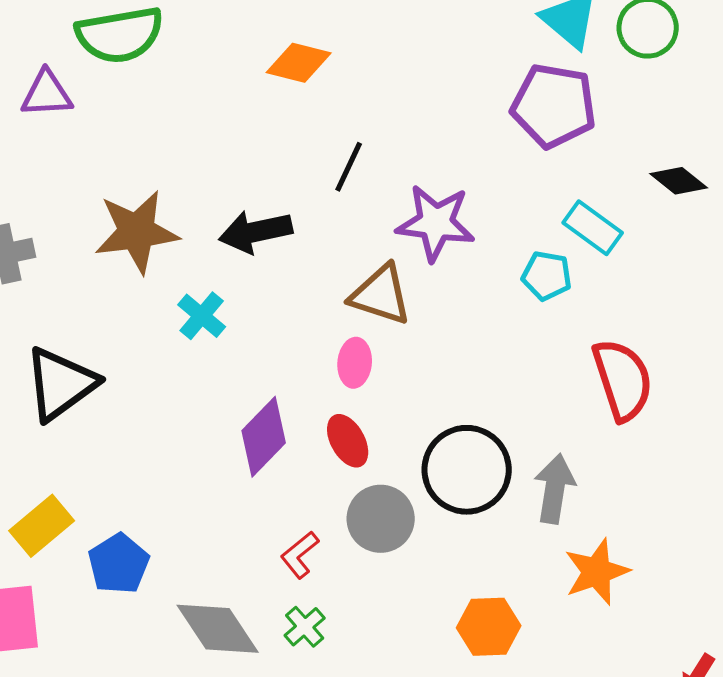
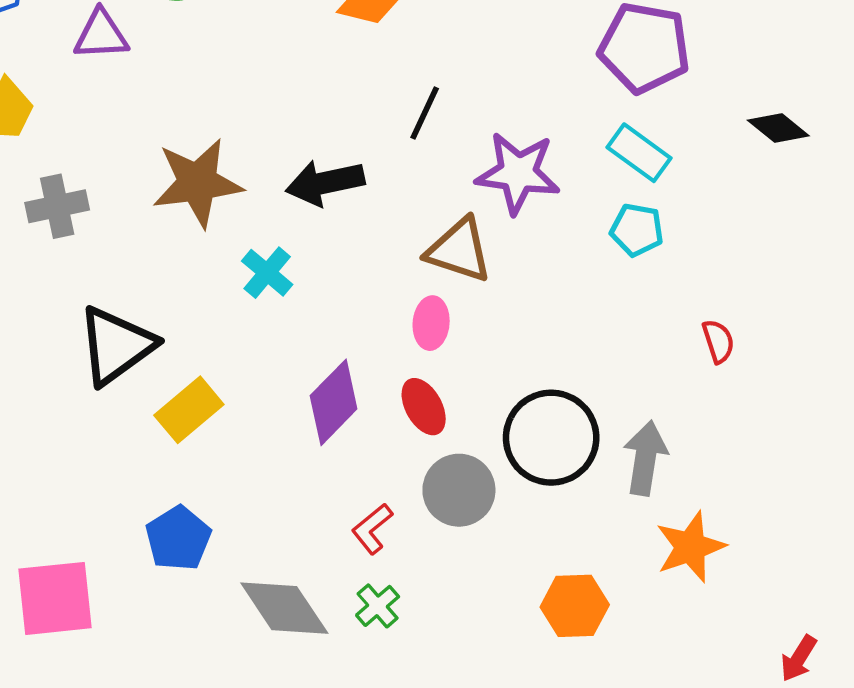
cyan rectangle: (593, 228) -> (639, 153), moved
red semicircle: (623, 380) -> (718, 341), size x0.5
yellow rectangle: (42, 526) -> (189, 410), moved

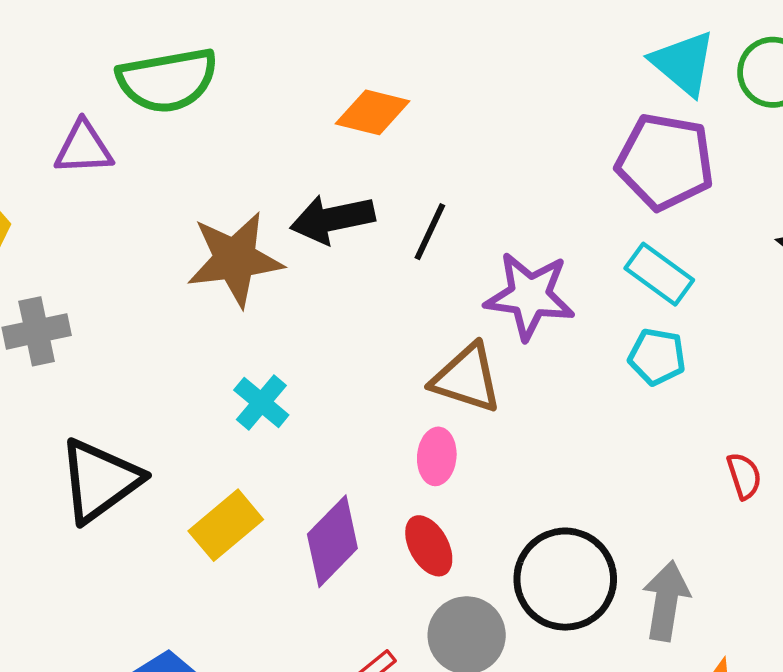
brown star: (198, 183) -> (235, 259), moved
black arrow: (325, 183) -> (332, 219), moved
yellow rectangle: (189, 410) -> (226, 525), moved

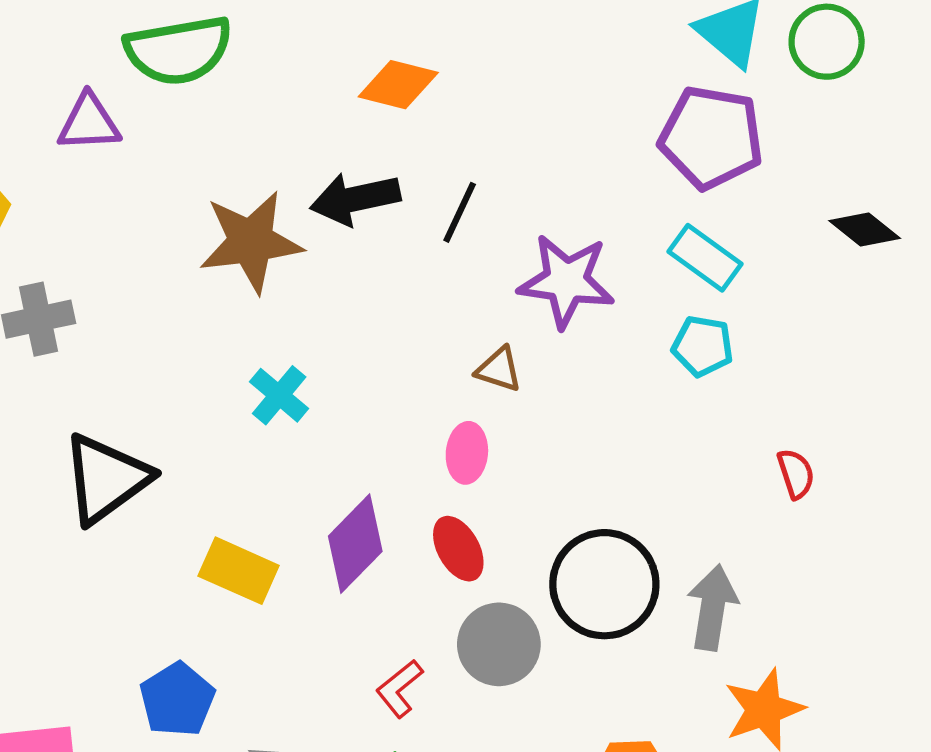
brown triangle: (467, 378) -> (499, 369), size x0.6
yellow rectangle: (226, 525) -> (239, 571), moved, turned 64

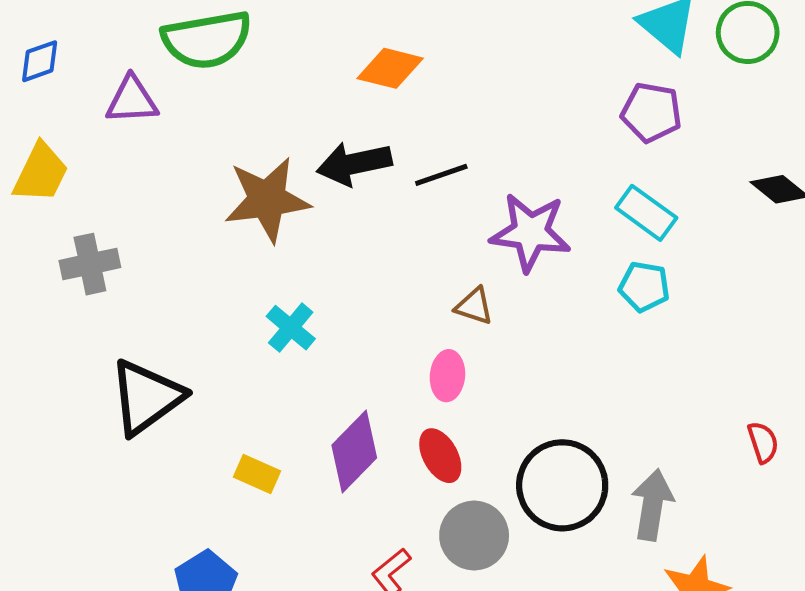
purple pentagon: (711, 137) -> (651, 112), size x0.7
black line: (460, 212) -> (441, 175), turned 46
red semicircle: (796, 474) -> (763, 442), moved
yellow rectangle: (239, 571) -> (257, 474), size x0.7

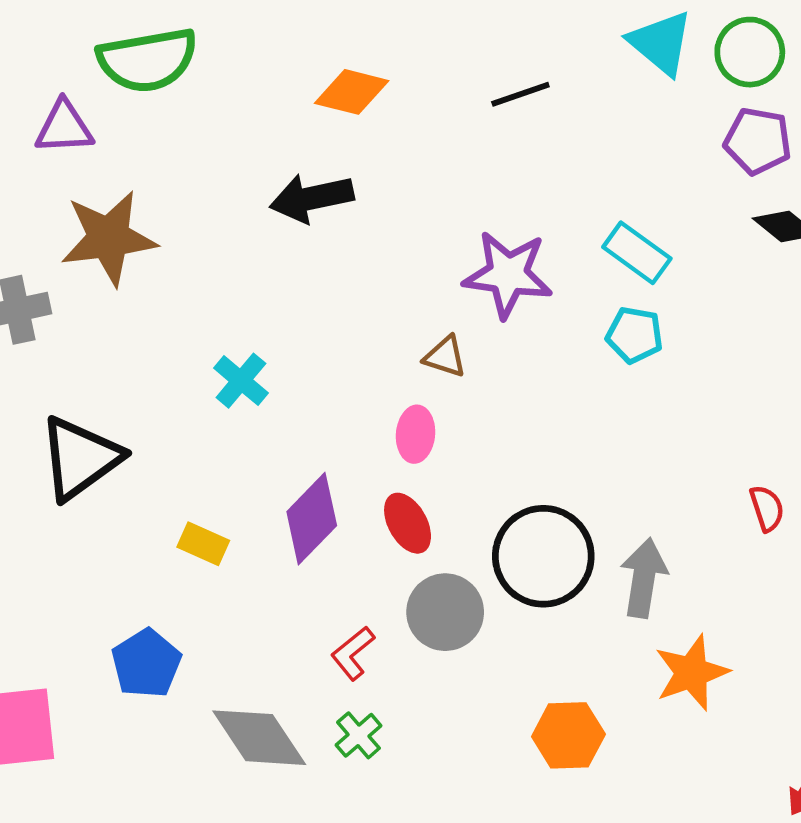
purple pentagon: (651, 112) -> (758, 141), moved
black line: (441, 175) -> (520, 94), moved
brown star: (267, 199) -> (109, 238), moved

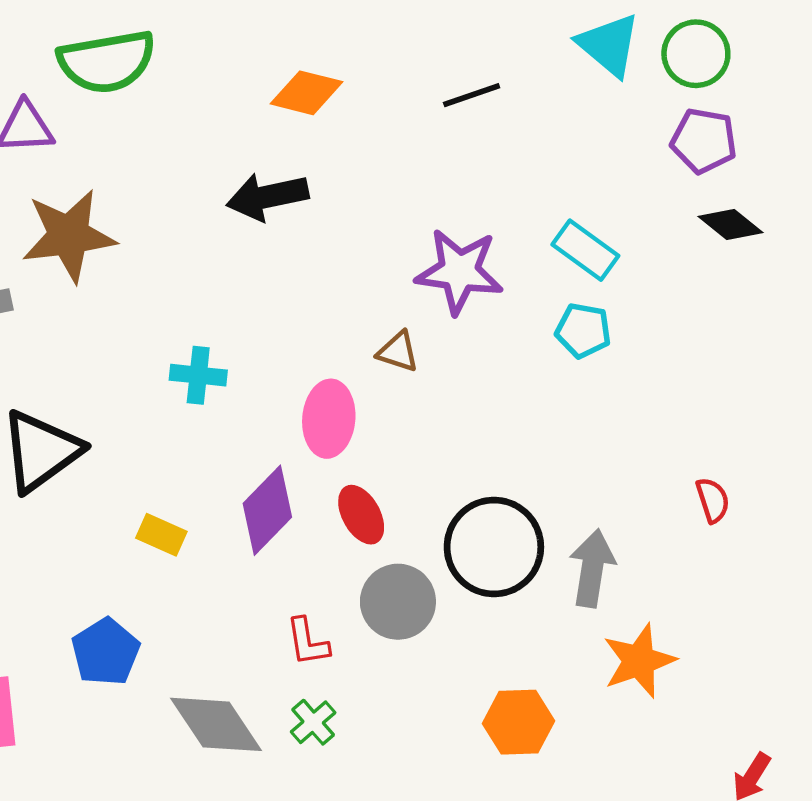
cyan cross: (241, 381) -> (198, 375), turned -34
pink ellipse: (416, 434) -> (329, 419), moved, size x1.4
red L-shape: (353, 653) -> (308, 642), turned -60

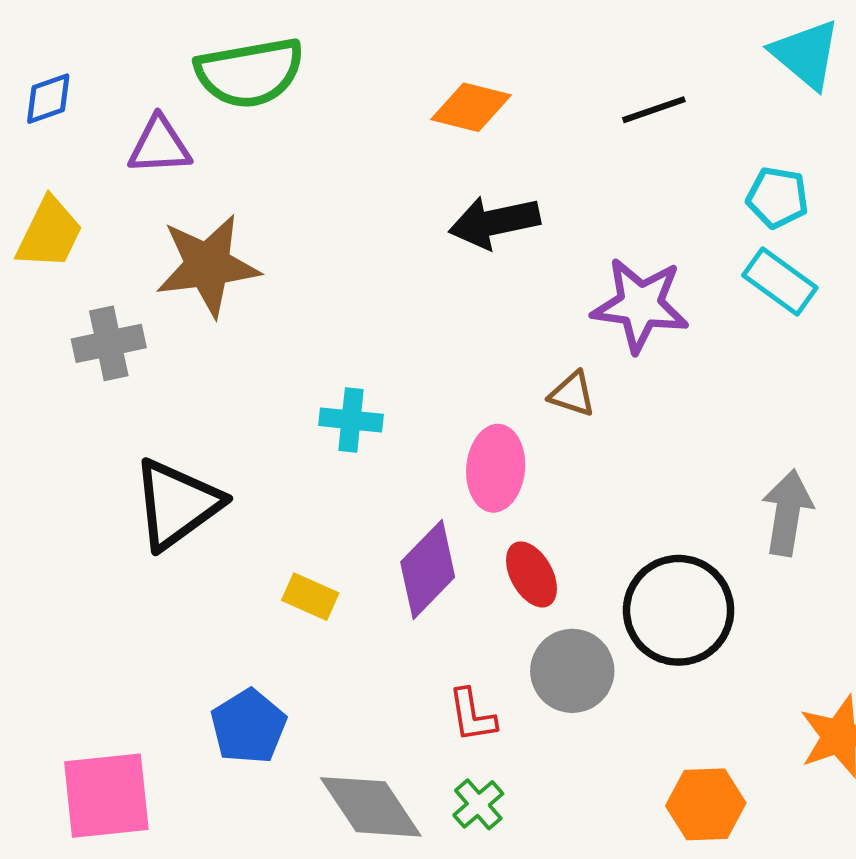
black arrow: (267, 197) -> (494, 222), moved
cyan pentagon: (583, 331) -> (777, 197), moved
gray arrow: (592, 568) -> (787, 513), moved

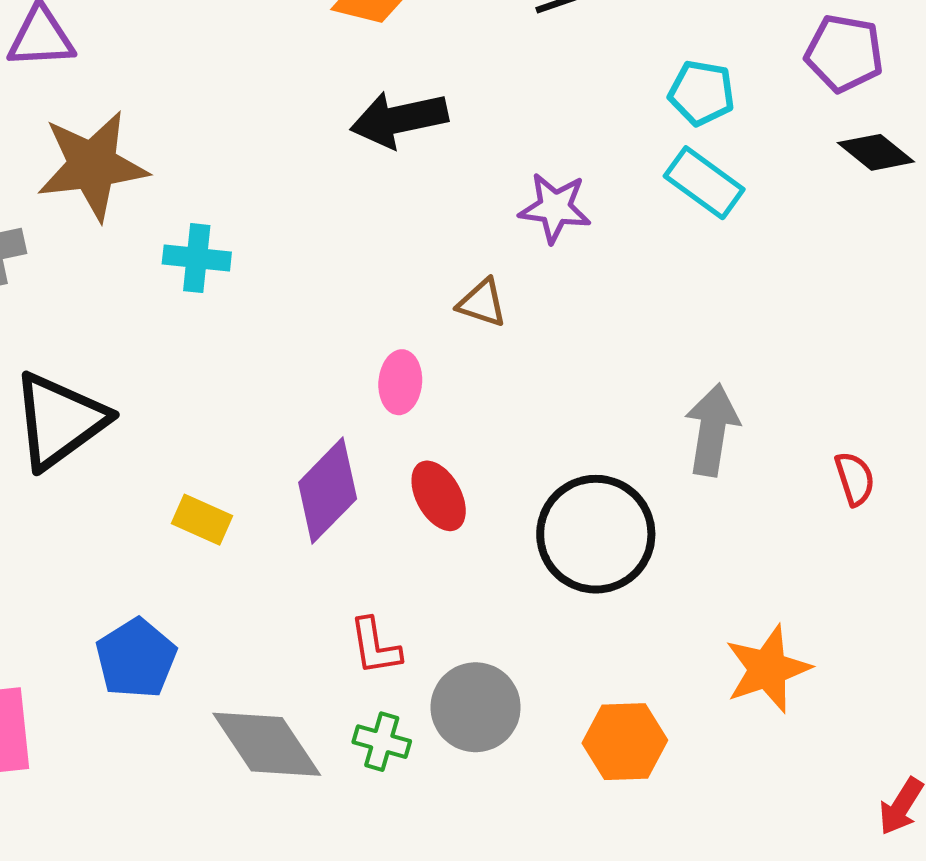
purple star: (640, 305) -> (555, 208), size x0.7
cyan cross: (351, 420) -> (197, 258), moved
pink ellipse: (496, 468) -> (400, 382), size x0.7
gray circle: (572, 671) -> (476, 707), moved
green cross: (478, 804) -> (382, 742), turned -33

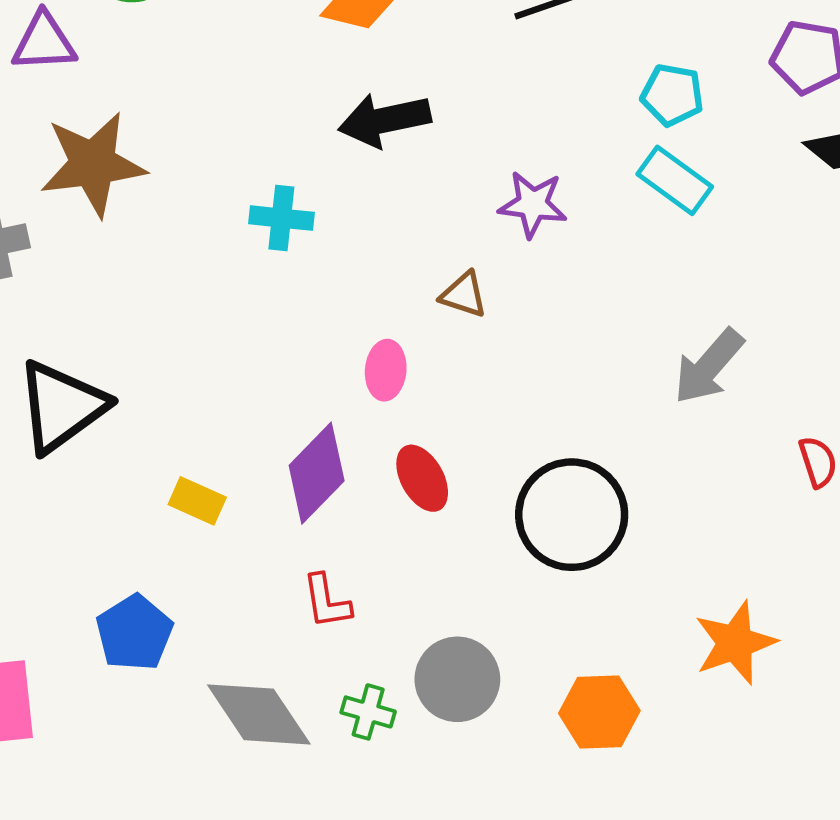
cyan cross: (197, 258) -> (281, 218), moved
gray arrow: (712, 430) -> (709, 366), moved, turned -148
red L-shape: (375, 646) -> (327, 601), moved

